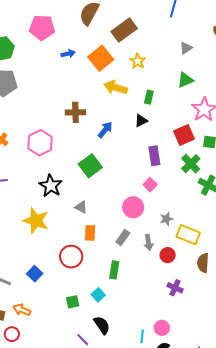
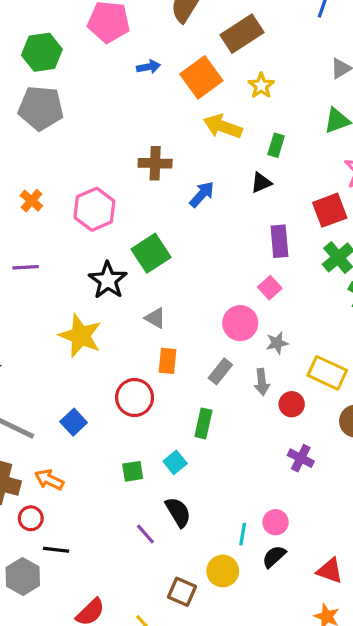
green square: (90, 166) -> (151, 253), moved
gray star: (166, 219) -> (277, 343), moved

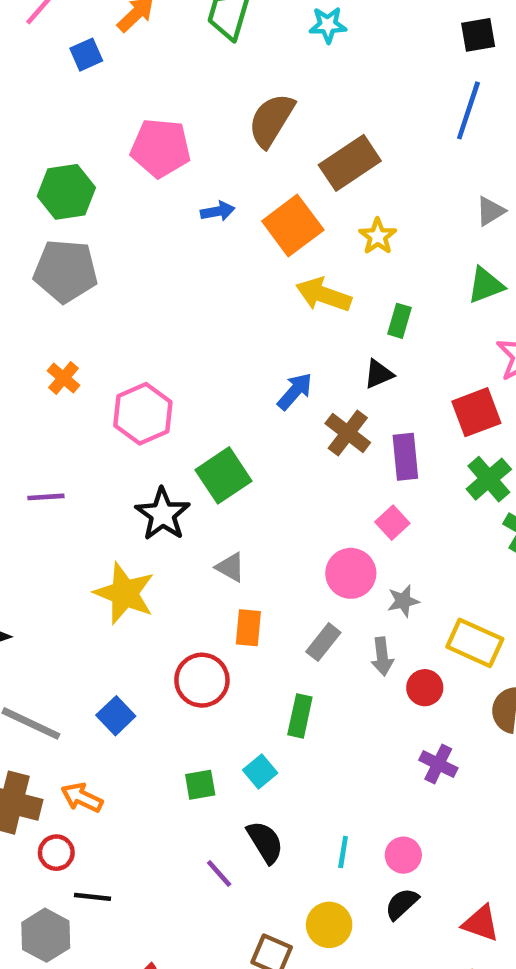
brown cross: (155, 163) -> (348, 433), moved, turned 36
orange cross: (31, 201) -> (63, 378), moved
cyan line: (243, 534) -> (343, 852), moved

